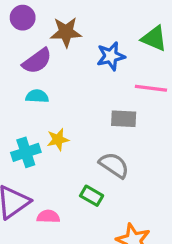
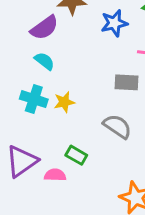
cyan semicircle: (37, 96) -> (44, 61), turned 35
cyan cross: (26, 152) -> (34, 99), moved, turned 36
green rectangle: (92, 196) -> (76, 155), moved

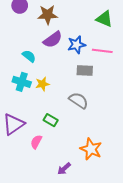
blue star: (114, 23) -> (77, 45), moved
purple semicircle: (44, 28) -> (53, 40), moved
pink semicircle: (55, 175) -> (36, 142), moved, turned -64

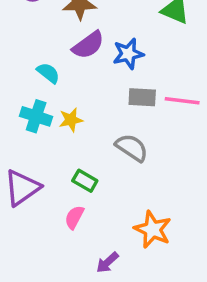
pink line: (102, 51) -> (182, 101), moved
pink semicircle: (36, 142) -> (74, 217), moved

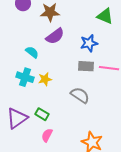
blue star: (128, 54) -> (89, 43), moved
green rectangle: (85, 181) -> (42, 114), moved

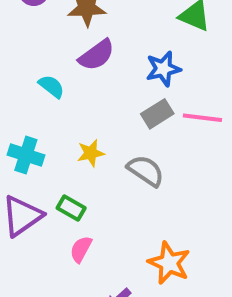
gray rectangle: (86, 66) -> (157, 114), turned -35
cyan cross: (25, 77) -> (26, 155), moved
yellow star: (45, 79) -> (91, 153), moved

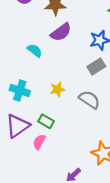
pink semicircle: (81, 249) -> (39, 142), moved

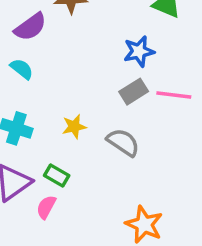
purple semicircle: (61, 32) -> (30, 27), moved
cyan semicircle: (35, 50) -> (22, 69), moved

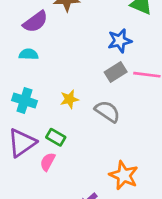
cyan semicircle: (22, 69) -> (29, 54), turned -36

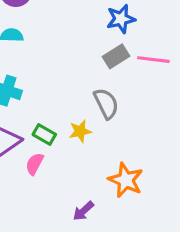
yellow star: (69, 99) -> (80, 131), moved
gray semicircle: (107, 111) -> (106, 104), turned 30

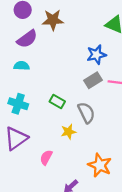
green rectangle: (44, 134) -> (57, 102), moved
pink semicircle: (35, 164) -> (46, 157), moved

